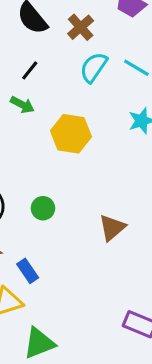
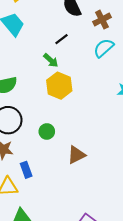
yellow hexagon: (71, 134) -> (59, 86), moved
brown triangle: (112, 228) -> (76, 155), moved

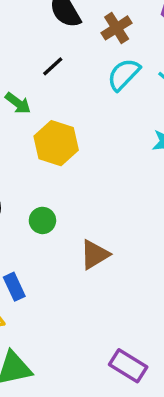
green arrow: (51, 60) -> (18, 103), moved

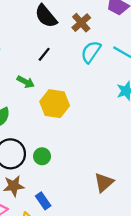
green circle: (42, 220) -> (42, 156), moved
brown triangle: (95, 255) -> (104, 183), moved

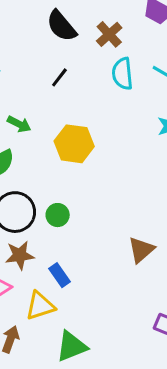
cyan semicircle: (91, 52) -> (122, 74), turned -40
green arrow: (26, 82) -> (19, 124), moved

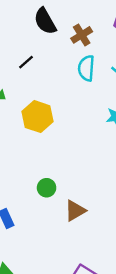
black line: (59, 77) -> (26, 62), moved
green circle: (58, 215) -> (47, 188), moved

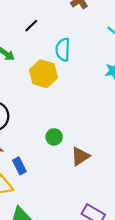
cyan semicircle: (86, 68) -> (63, 50), moved

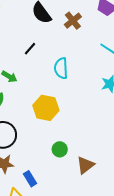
yellow hexagon: (43, 74) -> (46, 108), moved

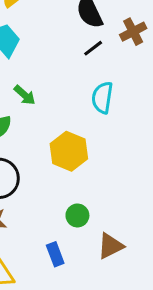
black line: (30, 49) -> (93, 48), moved
blue rectangle: (30, 179) -> (55, 254), moved

